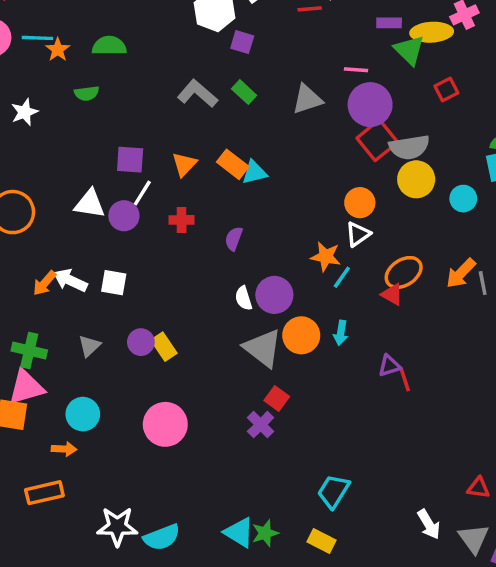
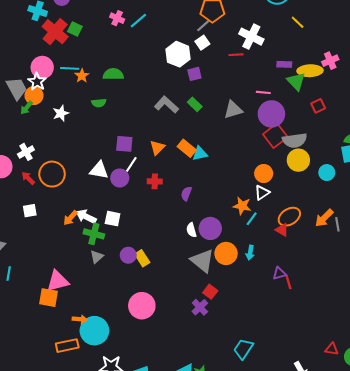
purple square: (242, 42) -> (194, 74), turned -32
green cross: (29, 351) -> (94, 234), moved
cyan circle: (83, 414) -> (94, 331), moved, size x1.4

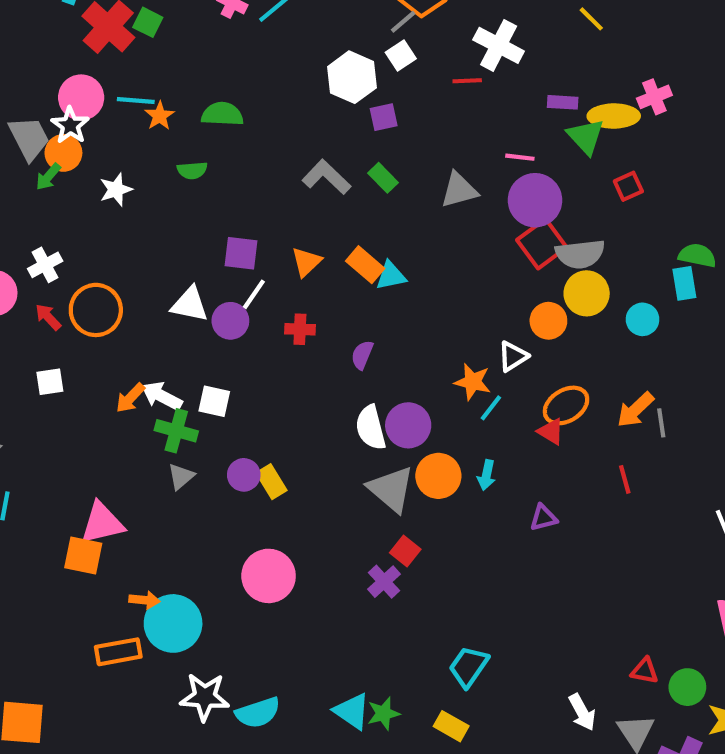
orange circle: (264, 174) -> (548, 321), moved
white semicircle: (191, 230) -> (371, 428), size x1.5
red line: (288, 282) -> (625, 479), moved

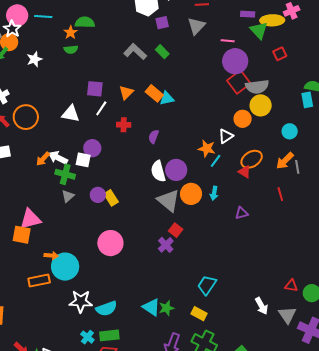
orange star: (160, 116) -> (71, 32), moved
gray triangle: (459, 190) -> (196, 26), moved, turned -30
cyan circle: (643, 319) -> (290, 131), moved
purple circle: (230, 321) -> (92, 148), moved

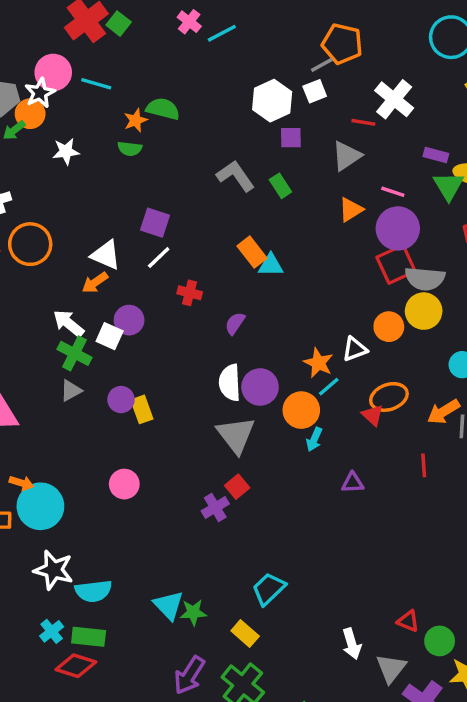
orange triangle: (126, 92) -> (351, 210), moved
orange arrow: (43, 159) -> (95, 283), moved
orange circle: (191, 194) -> (301, 410), moved
pink circle: (110, 243) -> (124, 484), size x0.7

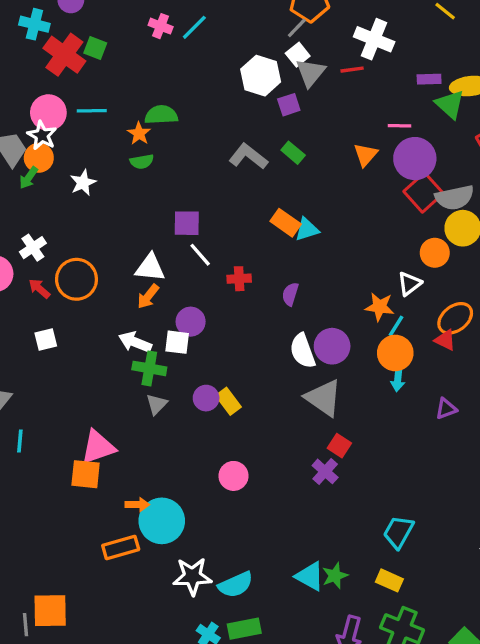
gray triangle: (347, 156) -> (311, 73), moved
white line: (159, 257) -> (200, 255), turned -70
orange circle: (301, 410) -> (395, 353), moved

